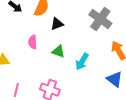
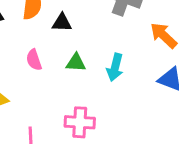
black triangle: (57, 24) -> (62, 23), turned 40

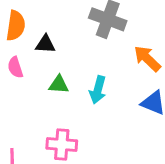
pink semicircle: (34, 60) -> (15, 67), moved

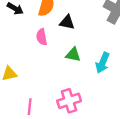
pink cross: (62, 144) -> (69, 101), turned -30

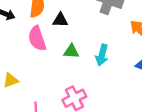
pink semicircle: (42, 37) -> (37, 39), size x1.5

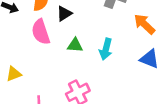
black triangle: (60, 20) -> (64, 14), turned -35

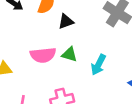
pink semicircle: (41, 32) -> (43, 55), moved, turned -90

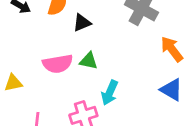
cyan arrow: (98, 65) -> (110, 93), moved

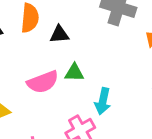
black triangle: (82, 23) -> (59, 34), turned 30

